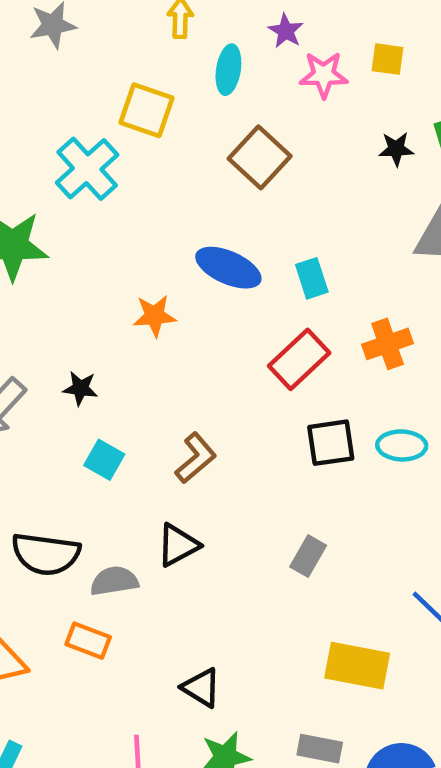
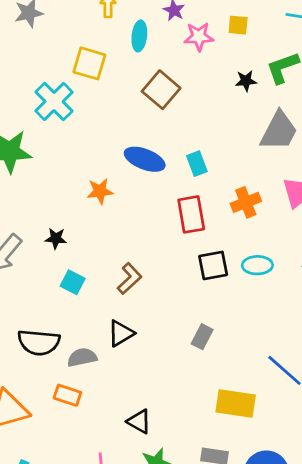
red rectangle: (299, 359) -> (191, 214), turned -54

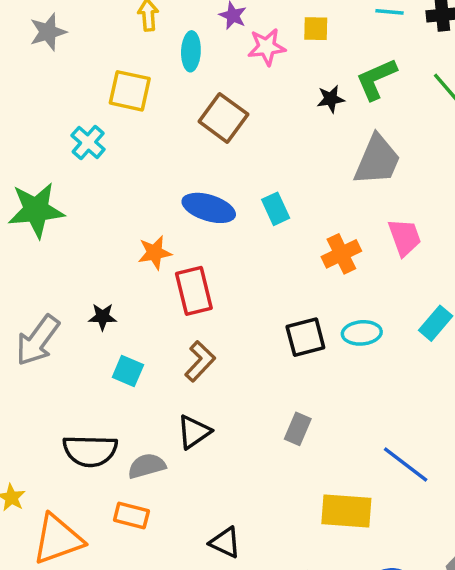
cyan cross: (54, 101) -> (88, 142), size x0.7
red rectangle: (191, 214) -> (194, 291), moved

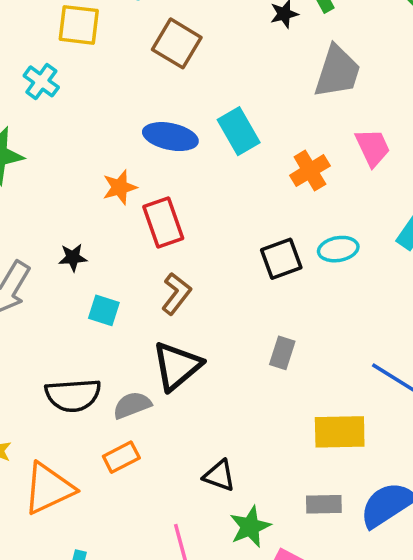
cyan rectangle: (276, 209) -> (239, 131), size x1.4
black triangle: (194, 432) -> (177, 366), size x1.4
orange rectangle: (131, 515) -> (121, 457), turned -36

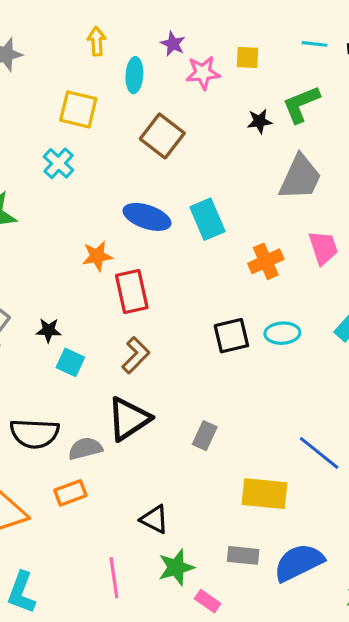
cyan cross: (41, 81) -> (59, 163), moved
black star: (73, 258) -> (49, 330), moved
gray rectangle: (282, 353) -> (205, 436), moved

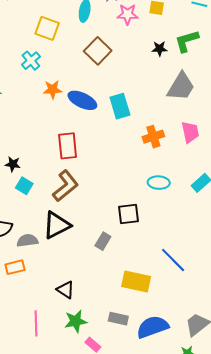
orange star: (97, 256) -> (53, 90), moved
black square: (231, 336) -> (128, 214), moved
brown L-shape: (136, 355) -> (66, 186), size x1.4

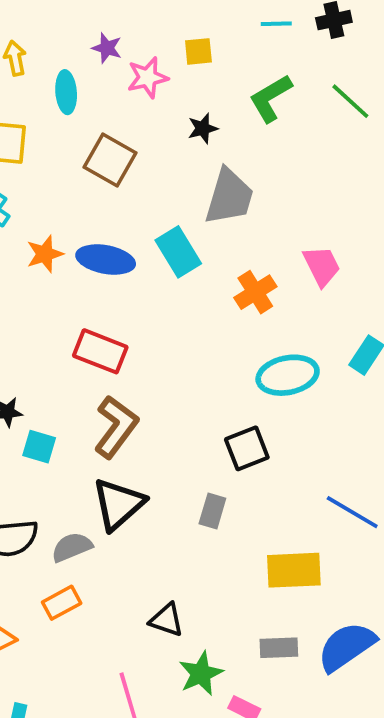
black star: (159, 49) -> (203, 128), moved
gray trapezoid: (181, 87) -> (229, 197), moved
red rectangle: (68, 146) -> (100, 351), turned -48
cyan ellipse: (159, 183) -> (288, 375), size x1.4

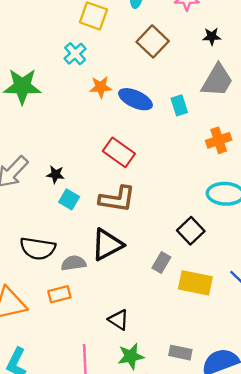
cyan rectangle: (178, 252) -> (179, 105), size x0.7
brown L-shape: (116, 427) -> (117, 199), turned 48
black square: (247, 448) -> (191, 231), turned -36
yellow rectangle: (294, 570) -> (195, 283), moved

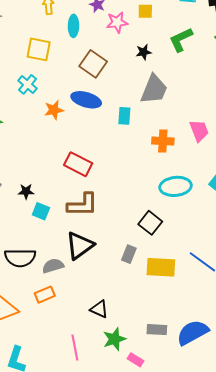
blue ellipse: (135, 99) -> (86, 100), moved
cyan rectangle: (179, 105) -> (124, 116), turned 30
orange cross: (219, 140) -> (163, 141), turned 30

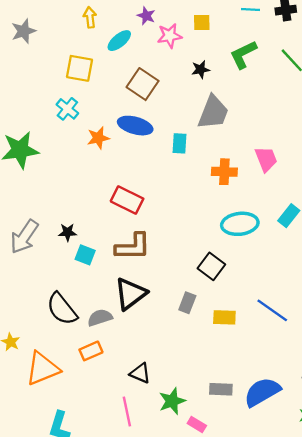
cyan ellipse: (73, 26) -> (119, 41), turned 50
black semicircle: (20, 258) -> (62, 309), turned 52
yellow rectangle: (161, 267) -> (224, 317), size x0.7
black triangle: (99, 309) -> (140, 373), moved

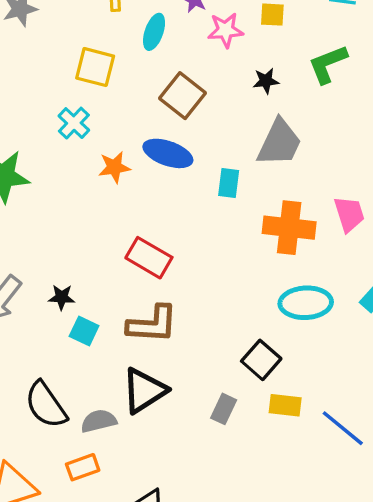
cyan ellipse: (119, 41) -> (154, 32), turned -35
orange cross: (224, 172) -> (289, 228), size x1.4
yellow rectangle: (224, 317) -> (285, 405), moved

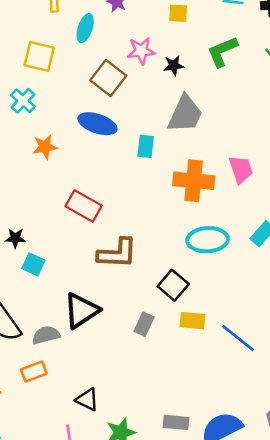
pink star: (226, 30) -> (141, 51), moved
orange star: (114, 167) -> (45, 147), moved
brown L-shape: (152, 324) -> (117, 253), moved

